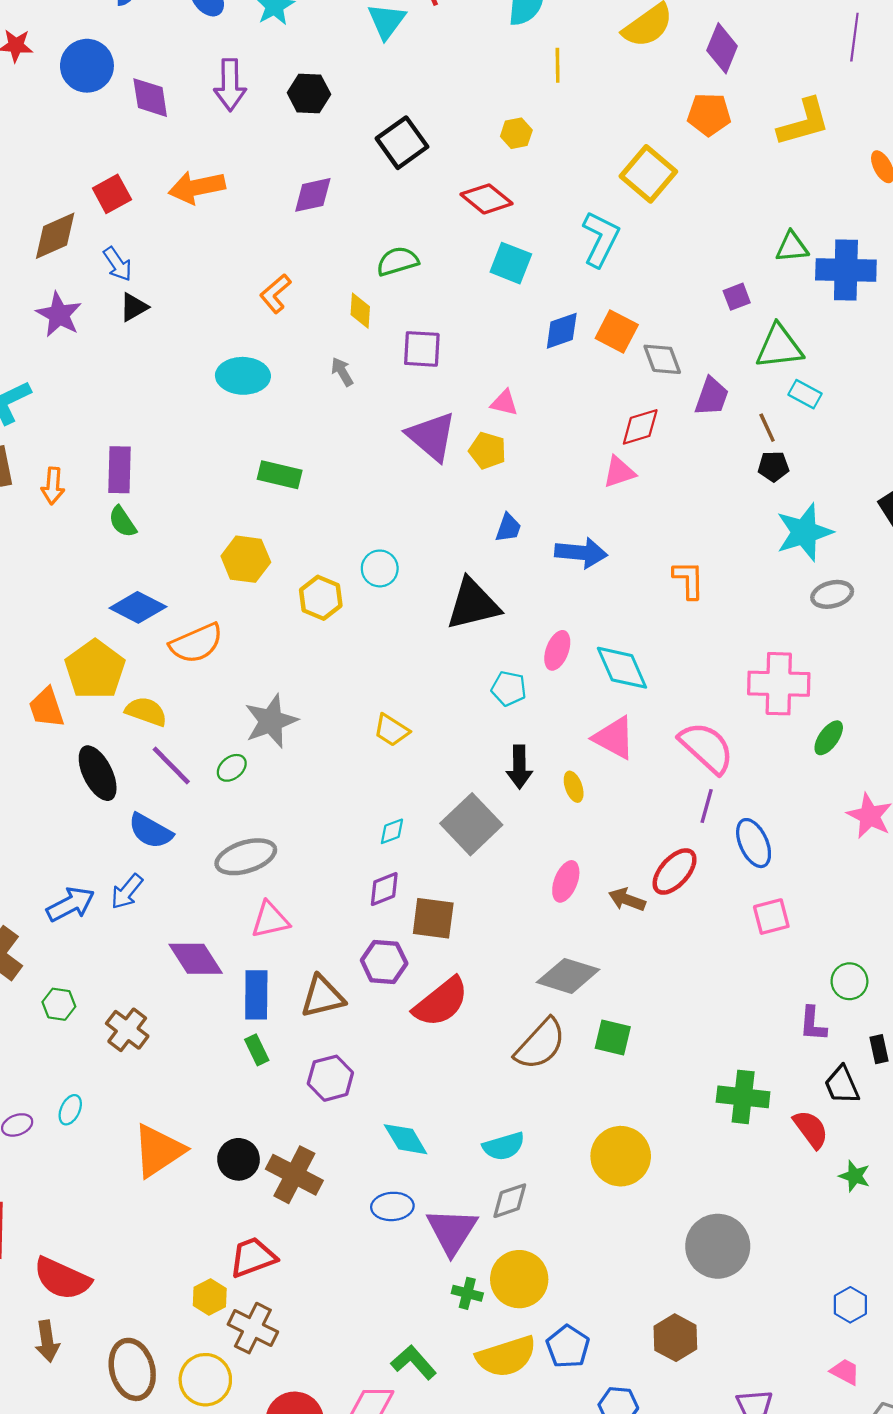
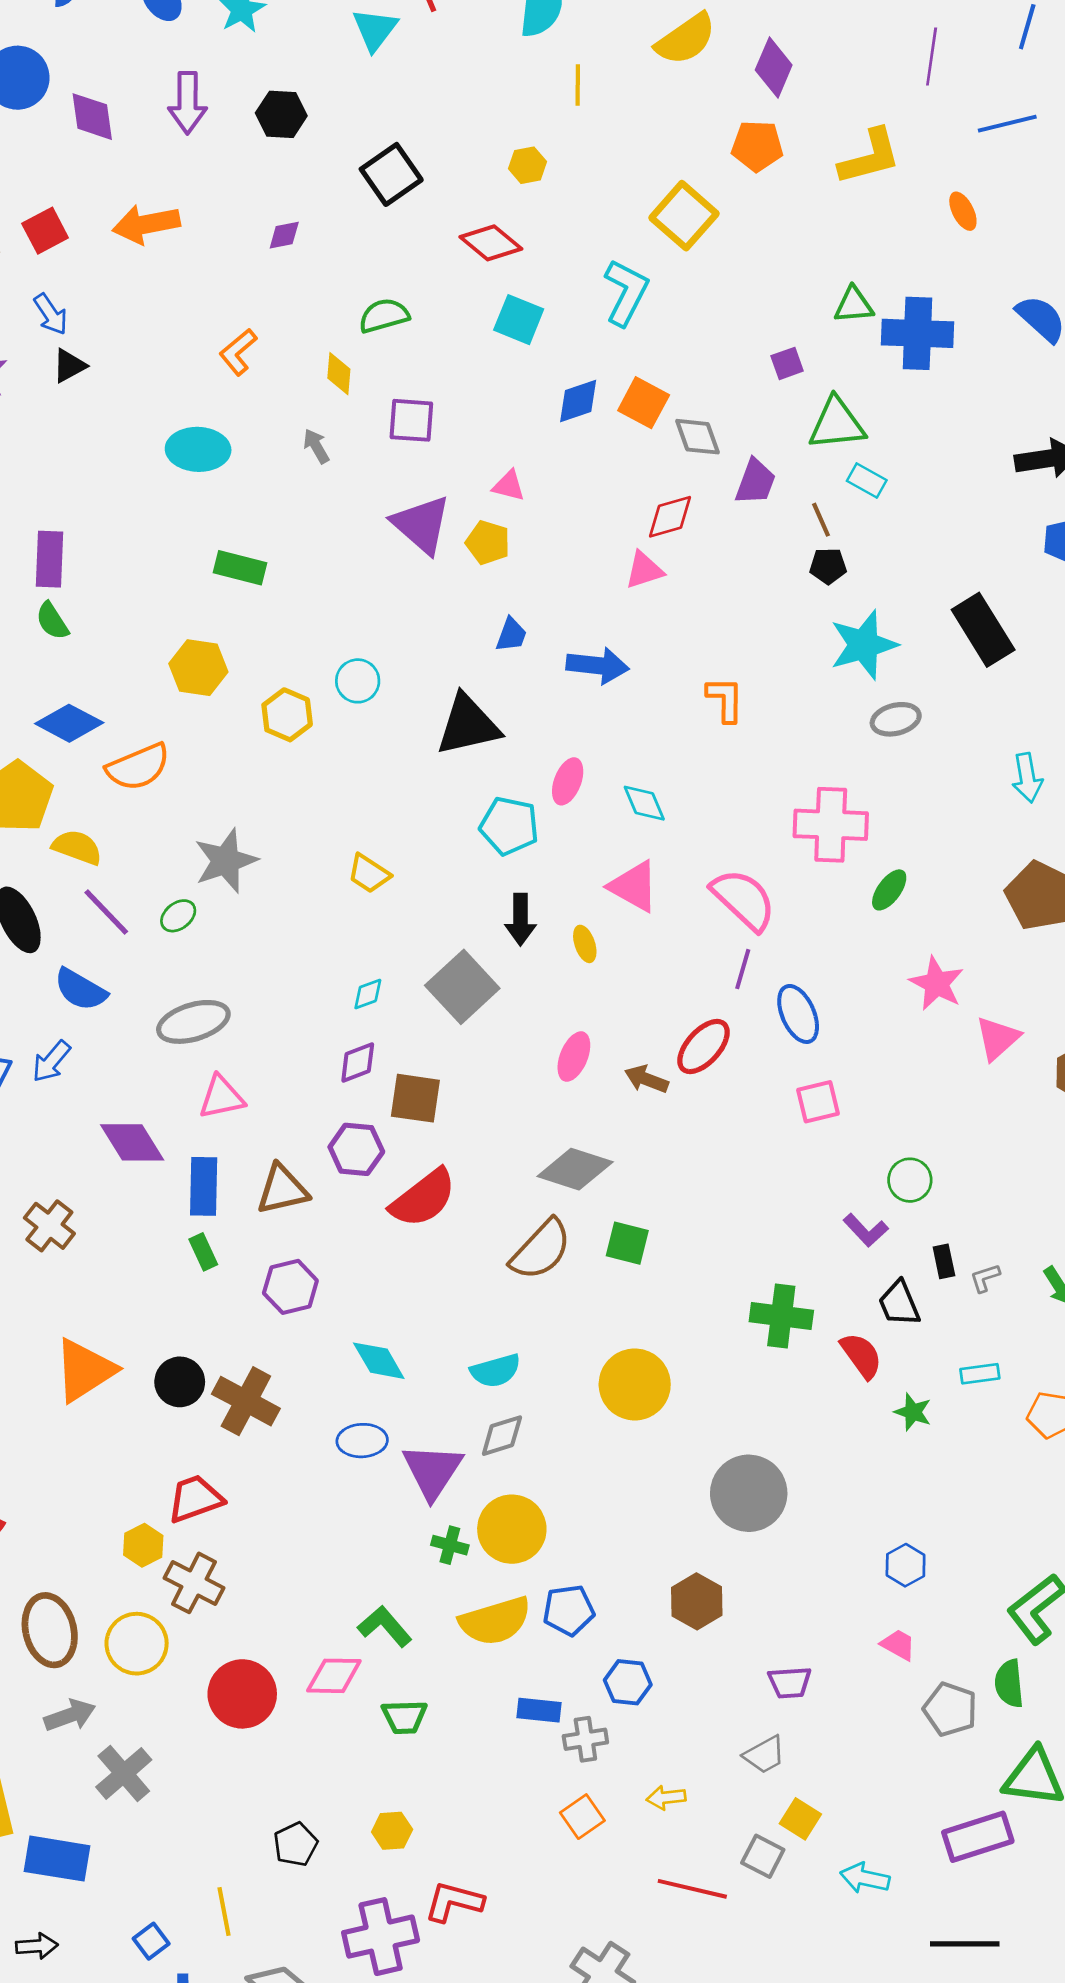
purple diamond: (313, 195) -> (284, 235), size x0.7
cyan diamond: (622, 668) -> (644, 803), size x0.7
cyan pentagon: (509, 688) -> (509, 826), size x1.4
purple L-shape: (813, 1024) -> (866, 1230), turned -48
blue pentagon: (568, 1347) -> (569, 1610), turned 30

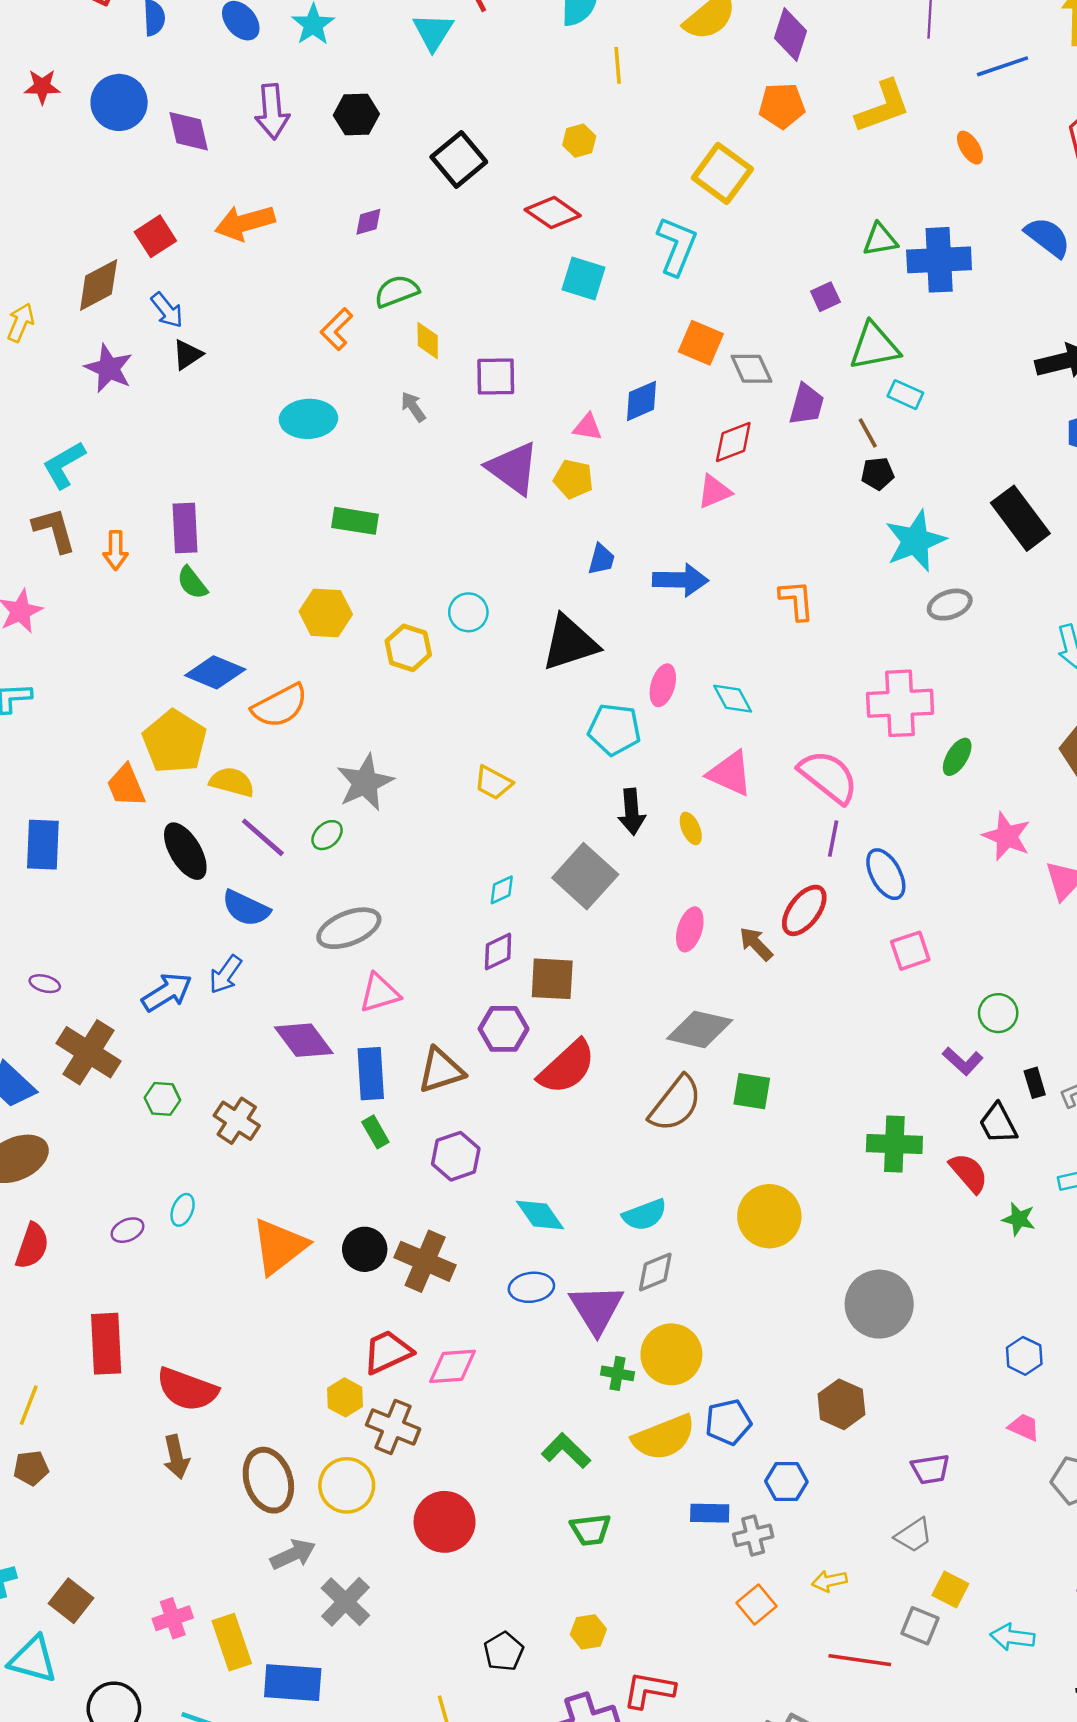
green semicircle: (384, 316) -> (397, 291), moved
blue diamond: (578, 401) -> (641, 401), moved
brown arrow: (646, 1079) -> (756, 944), turned 30
pink diamond: (334, 1676) -> (453, 1366), moved

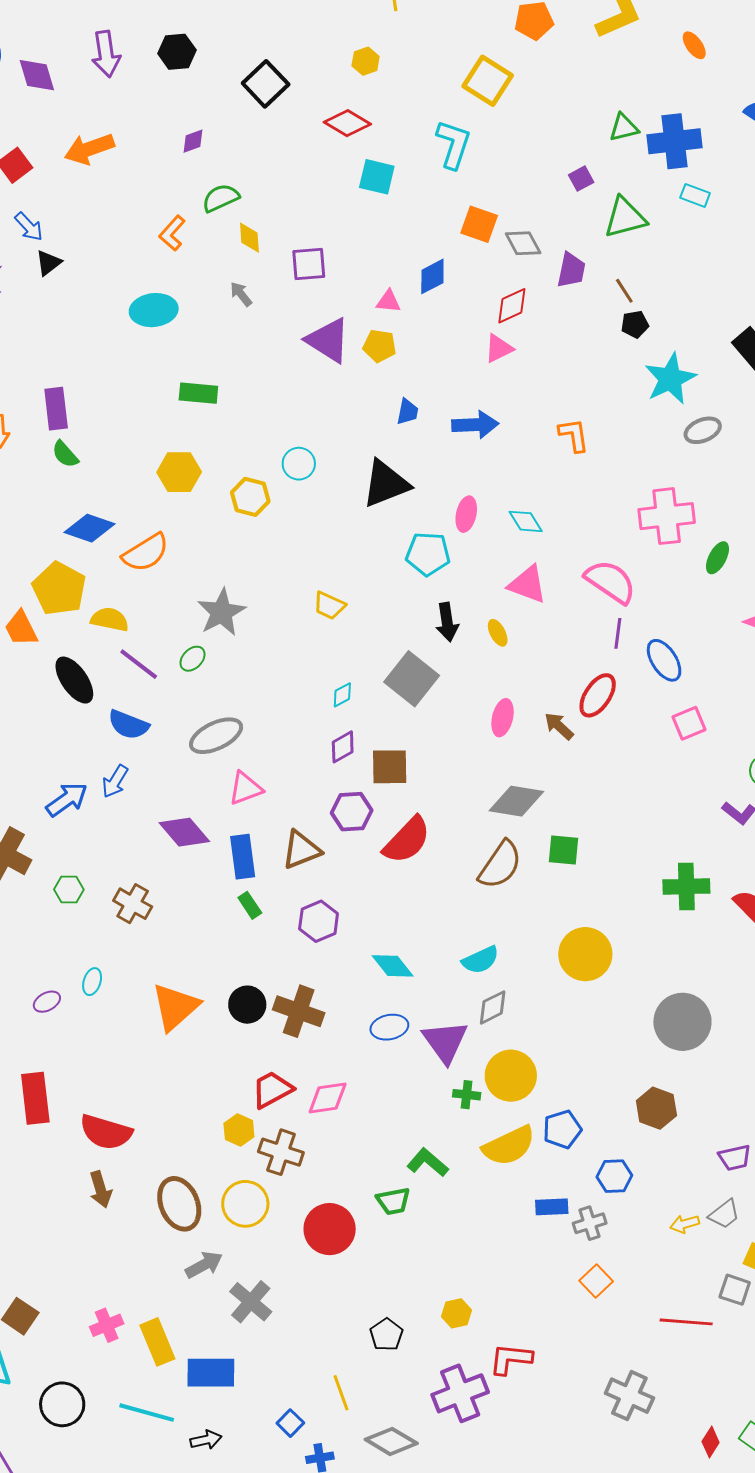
cyan rectangle: (905, 395) -> (695, 195), moved
green trapezoid: (591, 1530) -> (393, 1201), moved
yellow arrow: (829, 1581) -> (685, 1224), moved

